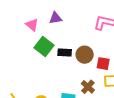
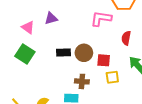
green square: (44, 46) -> (25, 54), moved
brown cross: (88, 87) -> (82, 81), moved, turned -32

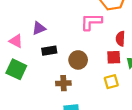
black rectangle: (64, 53) -> (49, 51), moved
red square: (104, 60) -> (114, 57), moved
brown cross: (82, 81) -> (63, 83), moved

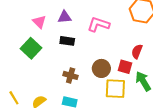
pink L-shape: (91, 22) -> (98, 24), moved
brown circle: (78, 60) -> (101, 68), moved
yellow square: (111, 82) -> (115, 89), size x1.5

